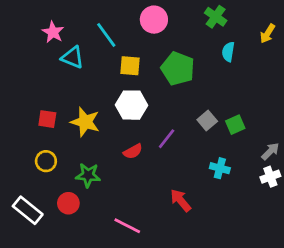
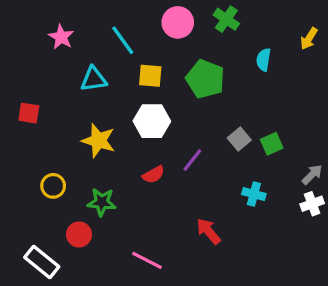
green cross: (216, 17) -> (226, 19), moved
cyan triangle: (73, 57) -> (94, 79), moved, turned -30
red square: (47, 119) -> (29, 113), moved
white rectangle: (28, 210) -> (42, 262), moved

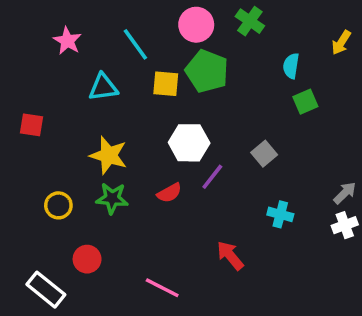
green pentagon: (205, 79) -> (207, 71), moved
white hexagon: (152, 121) -> (189, 143), moved
green square: (272, 144) -> (305, 102), moved
green star: (102, 202) -> (112, 198), moved

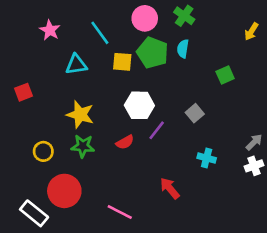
cyan semicircle: (291, 66) -> (183, 49), moved
red square: (32, 125) -> (24, 92), turned -30
red circle: (87, 259) -> (64, 191), size x1.6

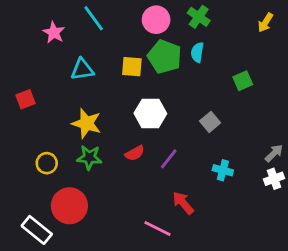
yellow arrow: (251, 32) -> (265, 23), moved
cyan line: (100, 33) -> (94, 18), moved
purple line: (157, 130) -> (169, 159), moved
pink line: (120, 212) -> (157, 228), moved

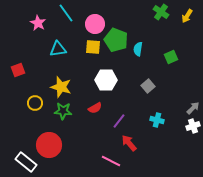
green cross: (199, 17) -> (161, 12), moved
pink circle: (156, 20) -> (95, 24), moved
cyan semicircle: (197, 52) -> (138, 49), moved
purple line: (169, 159) -> (119, 121), moved
yellow circle: (47, 163) -> (35, 103), moved

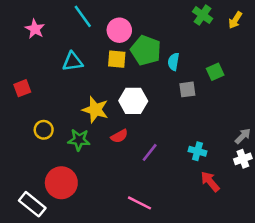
pink star: (38, 23) -> (35, 29), moved
gray square: (148, 86) -> (187, 89), moved, turned 32
yellow star: (61, 87) -> (95, 110), moved
red arrow: (129, 143) -> (210, 181), moved

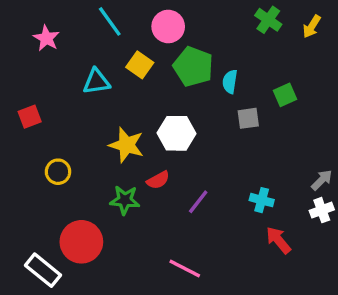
pink circle: (119, 30) -> (168, 26), moved
yellow square: (117, 59) -> (140, 65), moved, turned 30
green star: (79, 140) -> (125, 200), moved

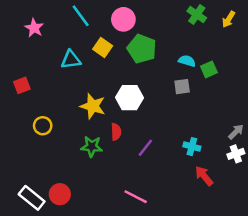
cyan semicircle: (230, 82) -> (187, 61), moved, turned 98
red semicircle: (158, 180) -> (116, 132), turned -63
red circle: (81, 242) -> (60, 194), moved, size x0.7

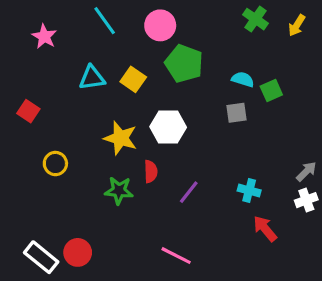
yellow square: (103, 47) -> (133, 79), moved
red square: (22, 85) -> (28, 111), turned -35

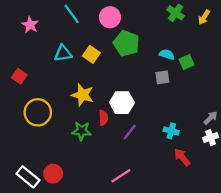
white hexagon: (168, 127) -> (122, 103), moved
yellow circle: (55, 164) -> (38, 112), size x1.6
pink line: (176, 256) -> (121, 176), turned -60

